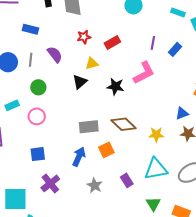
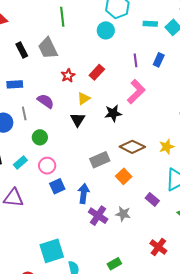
blue square: (38, 154) -> (57, 186), moved
blue arrow: (79, 157) -> (84, 194), moved
purple cross: (50, 183) -> (98, 216), moved

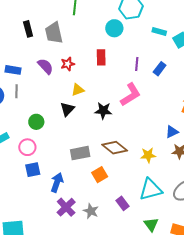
red rectangle: (97, 72) -> (101, 57), moved, turned -56
blue rectangle: (15, 84) -> (13, 70), moved
purple semicircle: (46, 101) -> (45, 66), moved
green circle: (40, 137) -> (36, 122), moved

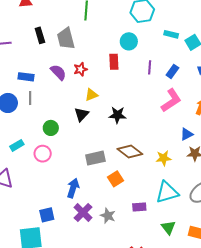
cyan circle: (114, 28) -> (129, 41), moved
pink L-shape: (131, 95) -> (171, 100), moved
blue square: (33, 170) -> (47, 215), moved
purple rectangle: (123, 203) -> (139, 207), turned -56

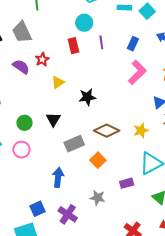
purple line: (150, 67) -> (101, 42), moved
black triangle: (81, 114) -> (53, 119), moved
purple cross: (83, 213) -> (68, 214), moved

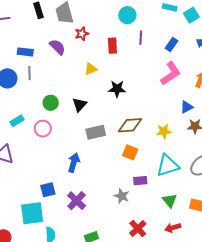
red rectangle: (73, 46) -> (112, 46), moved
red star: (42, 59) -> (82, 34), moved
brown diamond: (107, 131) -> (130, 125), turned -40
orange square: (98, 160) -> (130, 152), moved, turned -35
gray star: (98, 198) -> (122, 196), moved

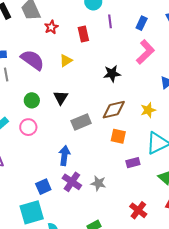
purple semicircle: (57, 47) -> (32, 60), moved, size x1.4
black star: (117, 89) -> (112, 74), moved
gray star: (122, 196) -> (98, 183), moved
purple cross: (77, 201) -> (72, 182), moved

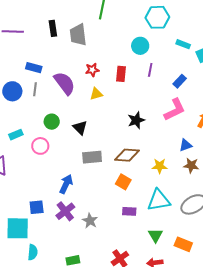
red star: (51, 27) -> (92, 70), moved
black star: (112, 74) -> (136, 120), turned -30
black triangle: (61, 98) -> (80, 128), turned -35

